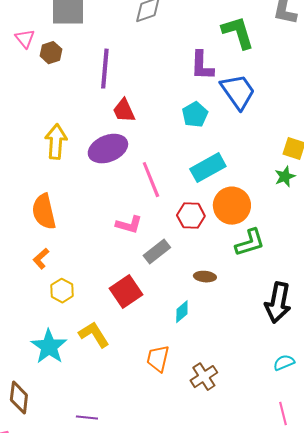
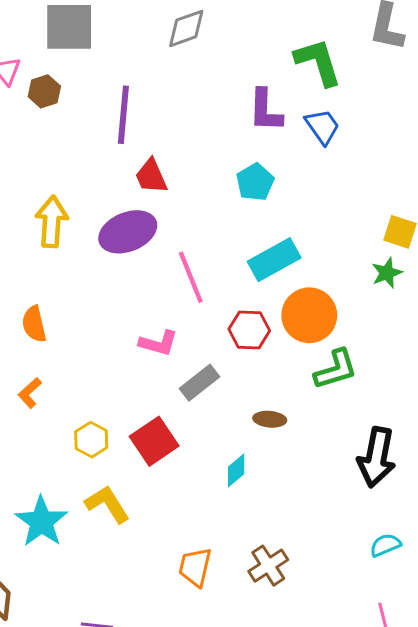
blue trapezoid: (238, 92) -> (322, 126), moved, size x0.7
orange semicircle: (44, 212) -> (34, 324), size x0.7
yellow hexagon: (62, 291) -> (91, 440), moved
orange trapezoid: (158, 359) -> (195, 567), moved

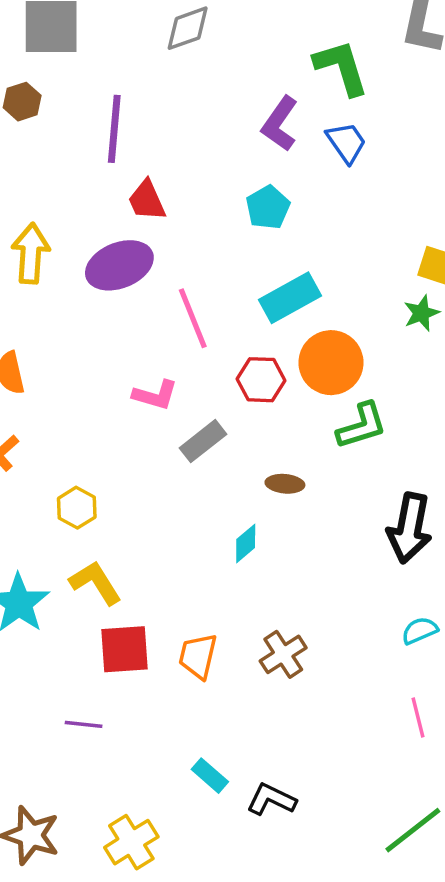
purple L-shape: (265, 110) -> (280, 124), turned 33
red square: (154, 441) -> (125, 649), moved, turned 30

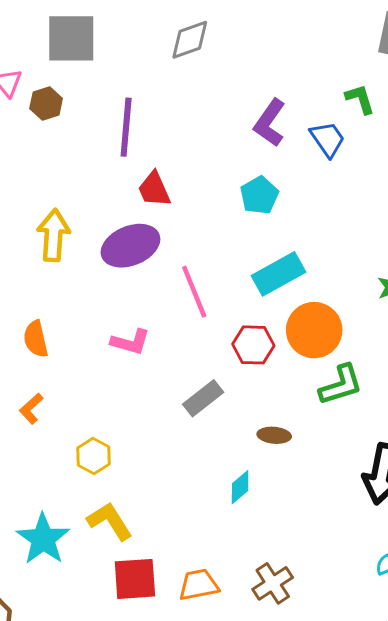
green L-shape: (341, 67) -> (360, 99), moved, size x0.6
pink L-shape: (155, 395) -> (130, 342), moved
orange trapezoid: (198, 656) -> (199, 585), turned 66

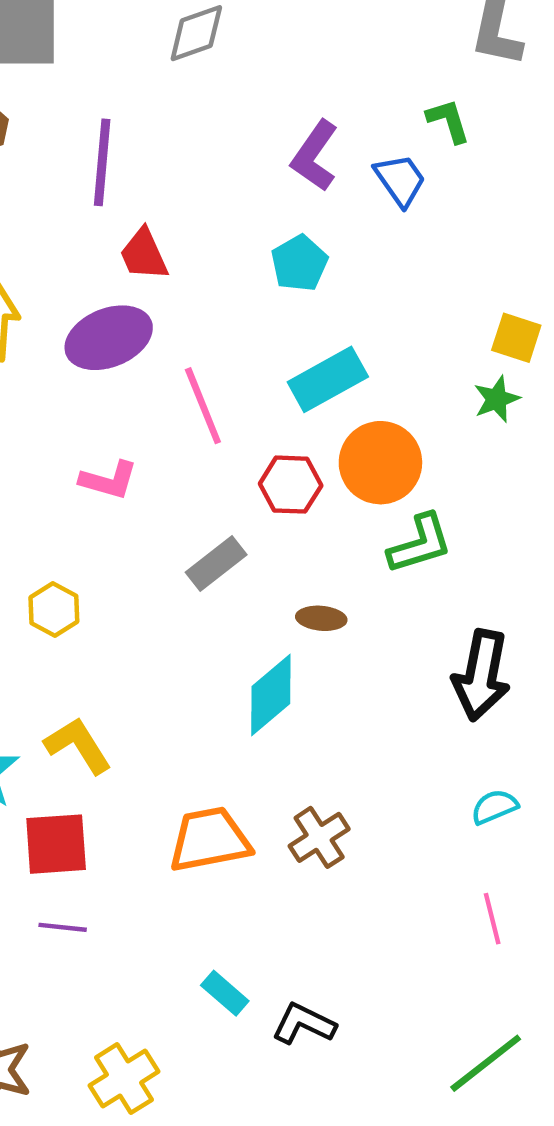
yellow hexagon: (93, 456) -> (54, 610), moved
cyan diamond: (240, 487) -> (271, 695), size x1.6
red square: (135, 579) -> (56, 844), moved
orange trapezoid: (199, 585) -> (209, 840), size x1.4

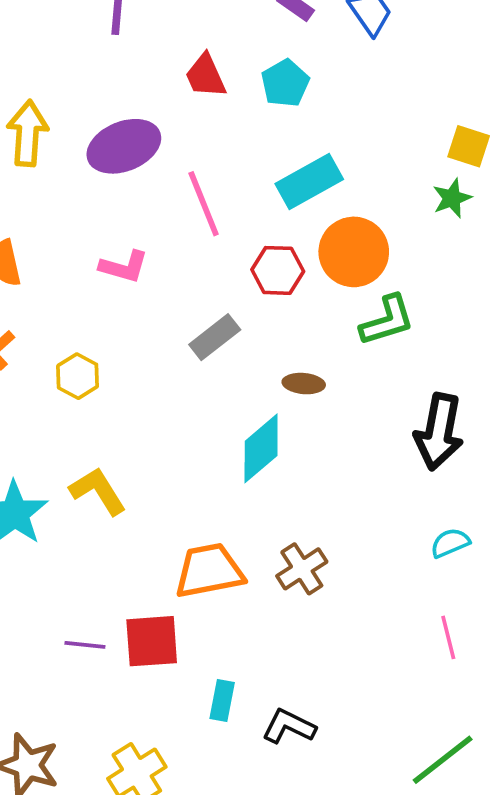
red trapezoid: (144, 254) -> (205, 76), moved
red square: (56, 844) -> (152, 641), moved
cyan rectangle: (225, 993) -> (222, 700), turned 60

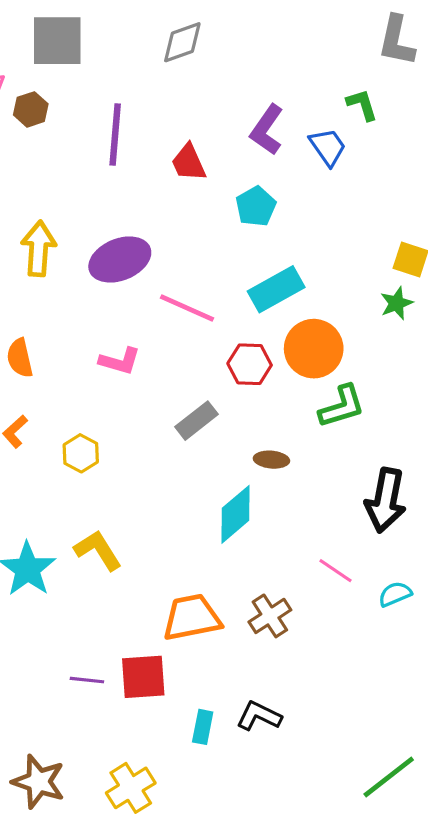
red trapezoid: (205, 76) -> (189, 163), moved
pink line: (204, 204) -> (187, 308), turned -44
pink line: (448, 637) -> (336, 571), moved, turned -42
black L-shape: (289, 726) -> (259, 716), moved

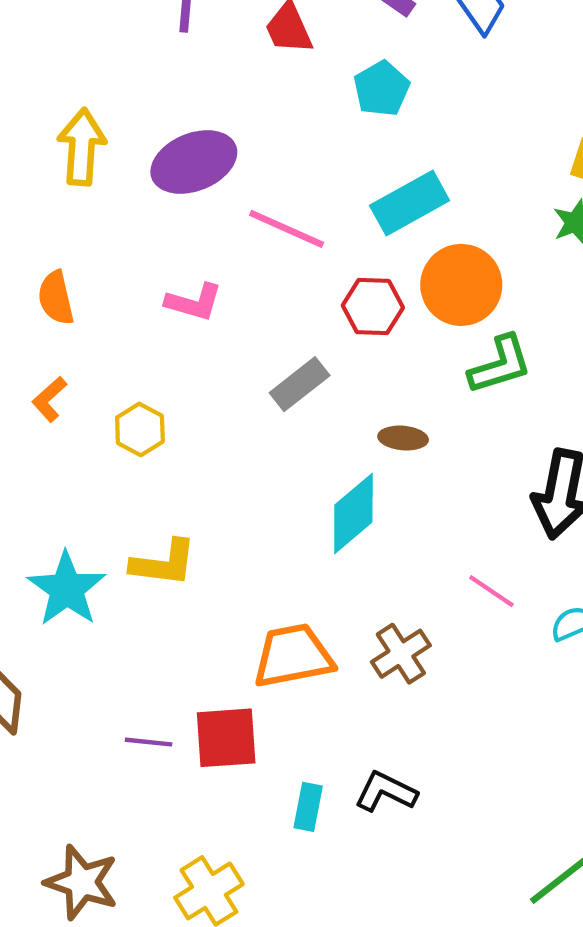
yellow L-shape: (98, 550) -> (164, 563), turned 129

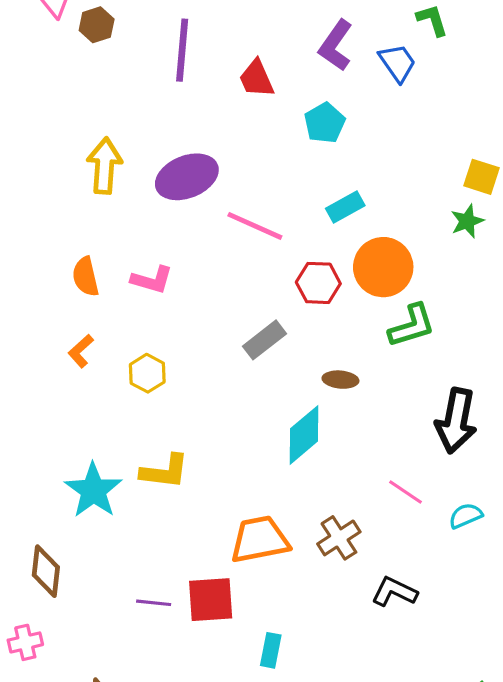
cyan rectangle: (410, 203) -> (345, 207), size x0.7
pink L-shape: (194, 302) -> (152, 280), moved
black L-shape: (386, 792) -> (394, 592), moved

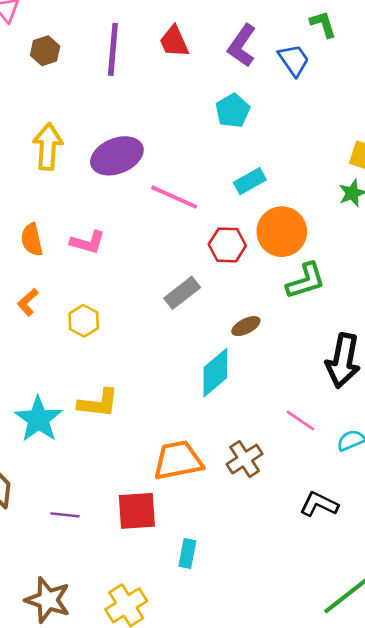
brown hexagon: (97, 25) -> (45, 51), moved
red trapezoid: (257, 79) -> (174, 41), moved
brown ellipse: (340, 380) -> (246, 326), turned -32
black L-shape: (394, 592) -> (319, 504), moved
purple line: (154, 603) -> (65, 515), moved

